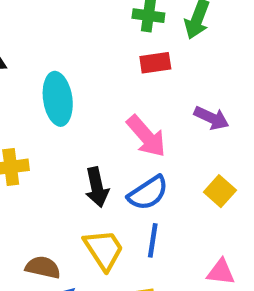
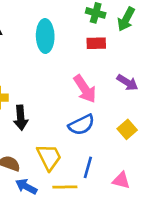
cyan ellipse: (58, 99) -> (45, 36), moved
black arrow: (97, 187) -> (21, 118), moved
blue line: (153, 240) -> (88, 167), moved

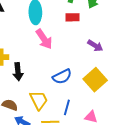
pink arrow: (85, 89) -> (44, 39), moved
yellow square: (127, 129) -> (95, 80), size x1.6

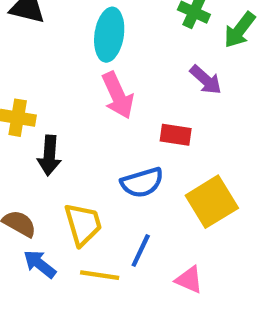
red rectangle: (73, 17) -> (176, 135), moved
purple arrow: (95, 46) -> (206, 80), moved

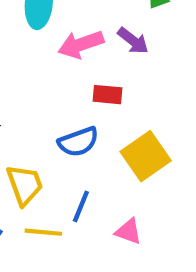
pink arrow: (118, 95) -> (81, 44), moved, turned 99

